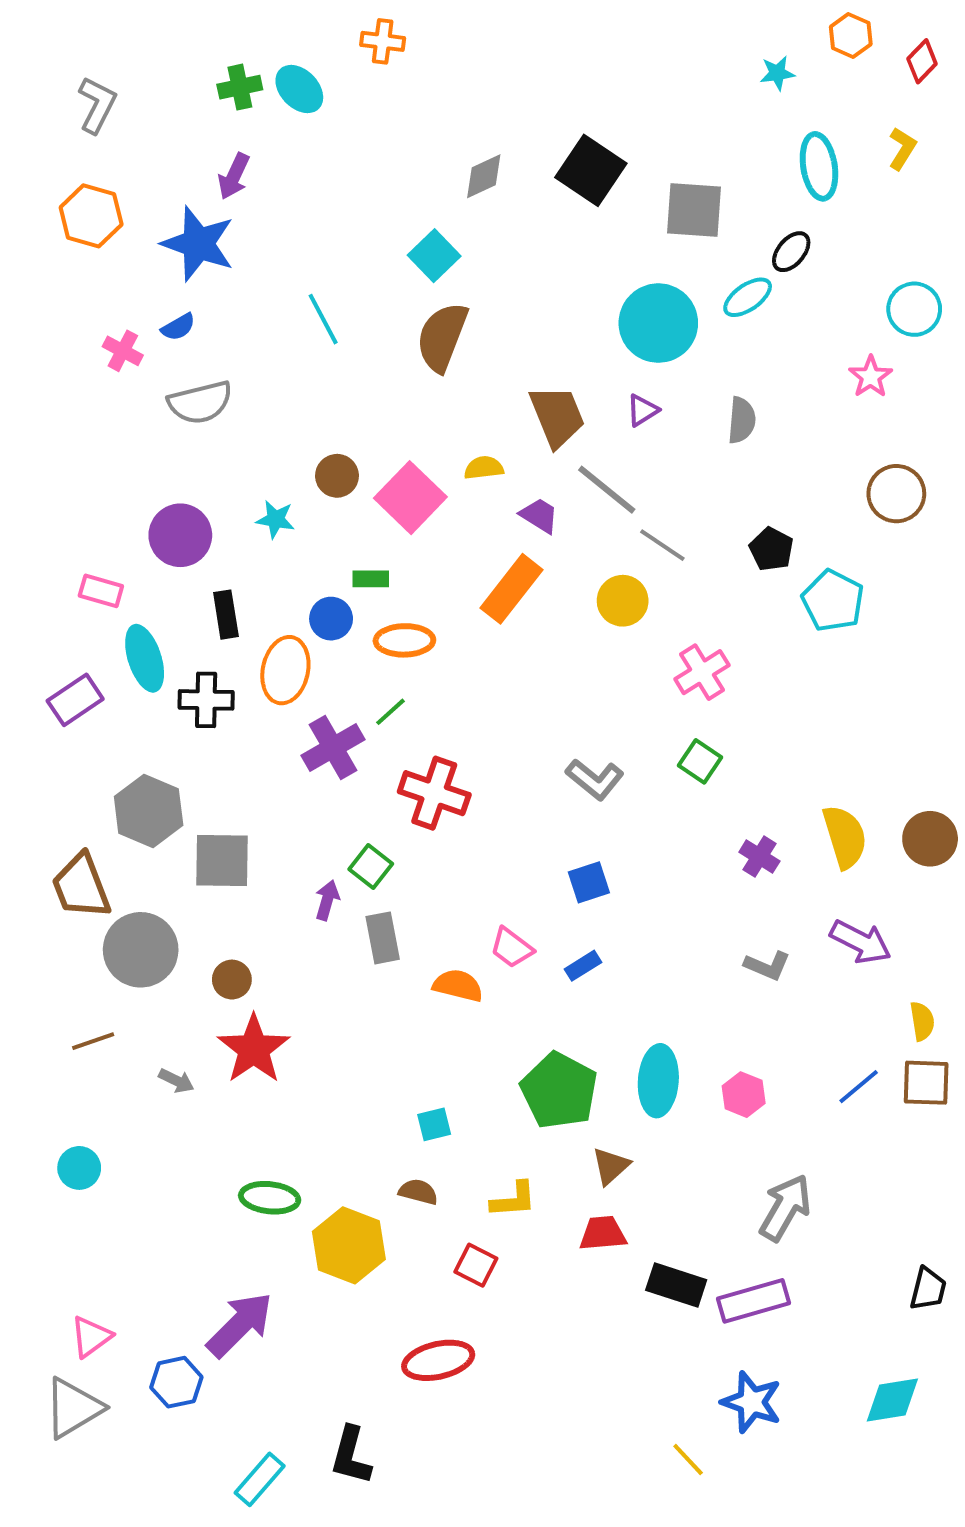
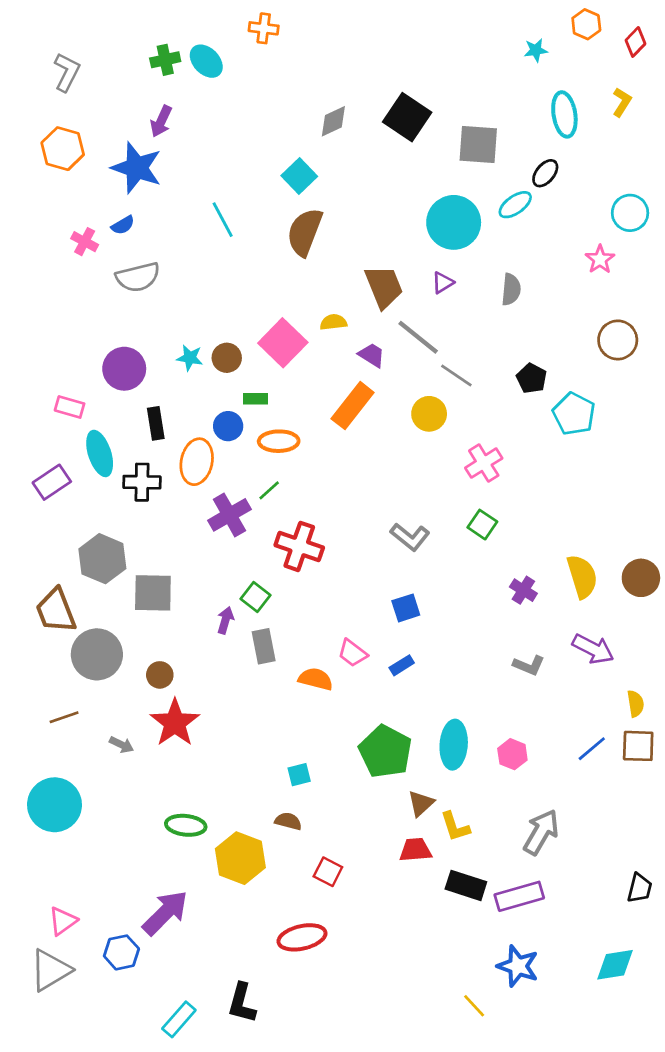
brown circle: (337, 476) -> (227, 358), moved
cyan circle: (79, 1168) -> (55, 805), size x1.8
yellow L-shape: (514, 1200) -> (455, 827), moved, turned 76

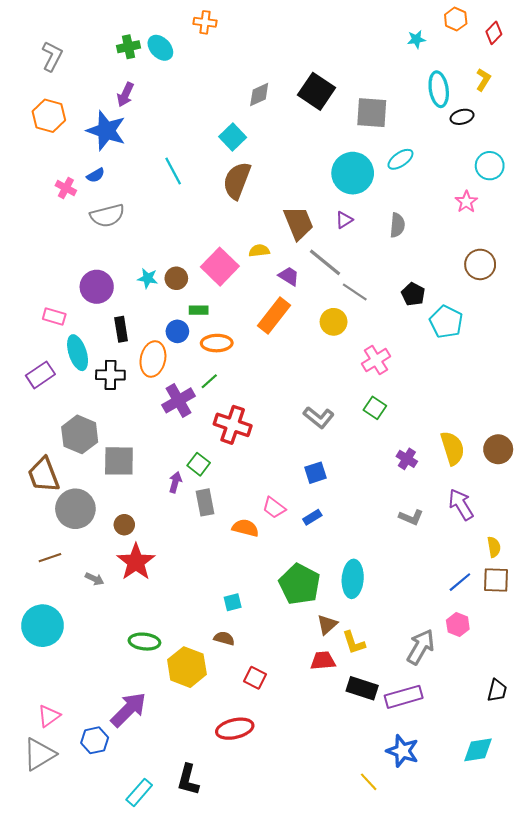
black ellipse: (545, 173) -> (462, 117), moved, turned 35
purple arrow: (593, 649) -> (461, 505), turned -148
pink hexagon: (512, 754) -> (458, 625), moved

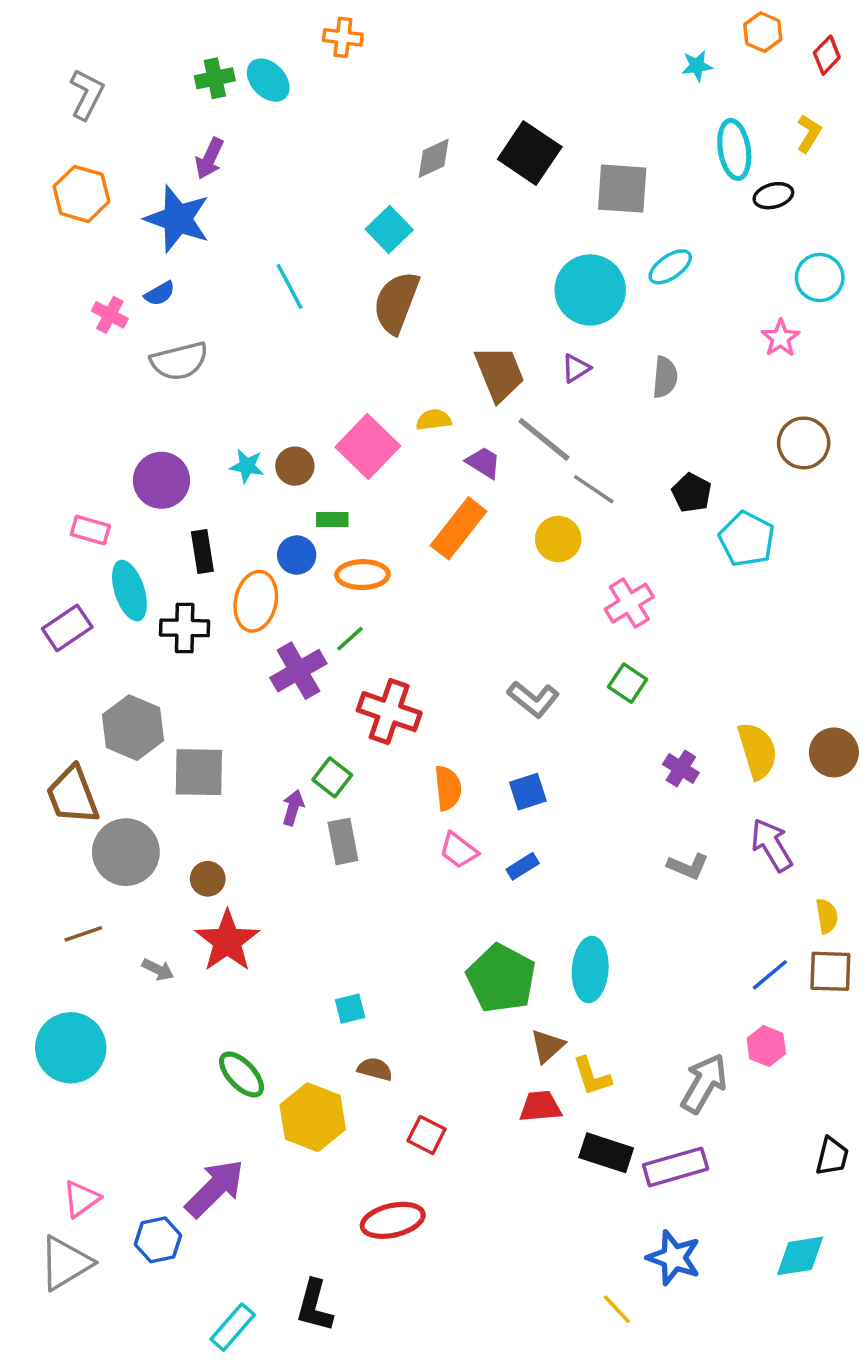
orange semicircle: (245, 528) -> (448, 788), moved, turned 70
cyan square: (233, 602) -> (350, 1009), moved
green ellipse: (144, 642) -> (242, 1074), turned 40

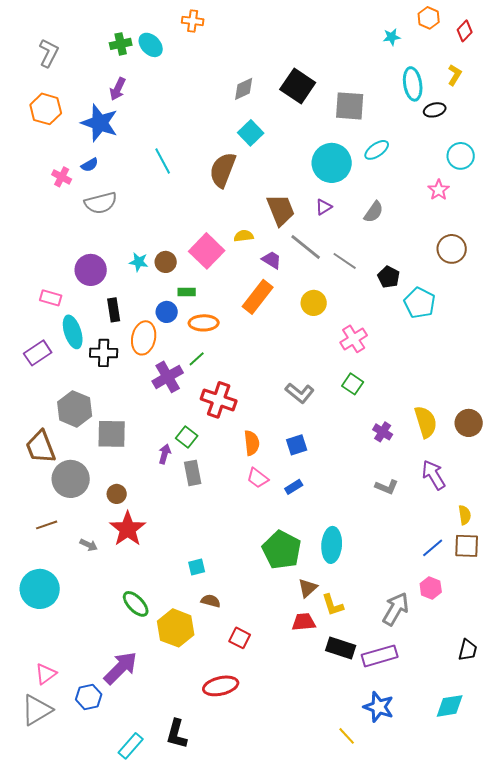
cyan square: (389, 229) -> (251, 133), moved
gray semicircle: (665, 377) -> (374, 212), turned 30
gray line: (594, 489) -> (345, 261), moved

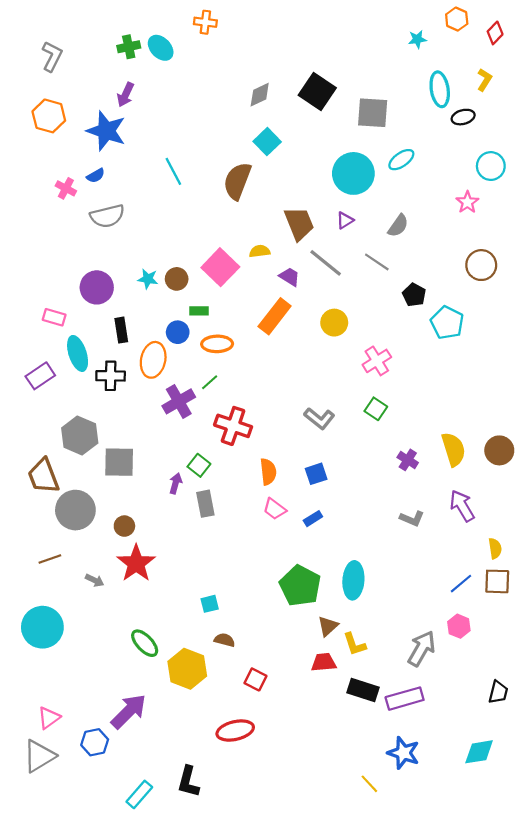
gray line: (345, 261) -> (377, 262), moved

